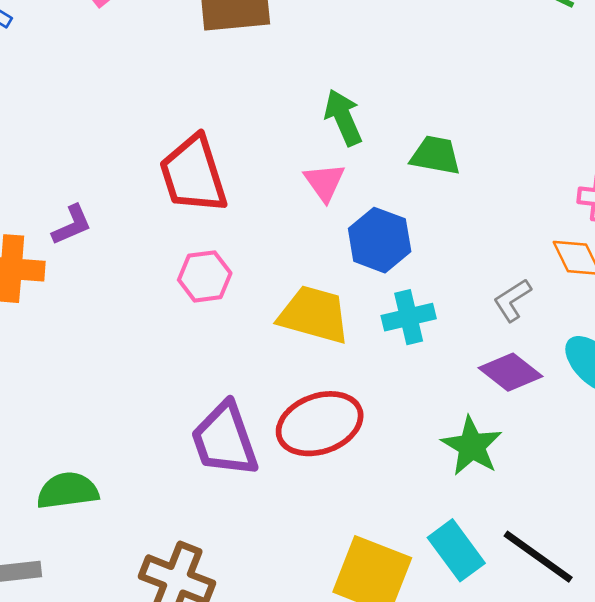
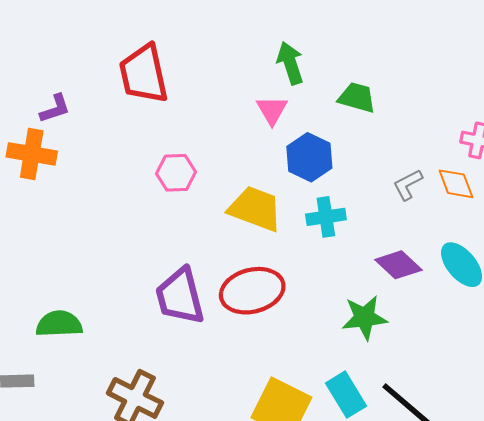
red trapezoid: (193, 174) -> (144, 74), moved
purple L-shape: (72, 225) -> (55, 109), moved
gray L-shape: (512, 300) -> (408, 185), moved
green star: (472, 446) -> (365, 318), turned 30

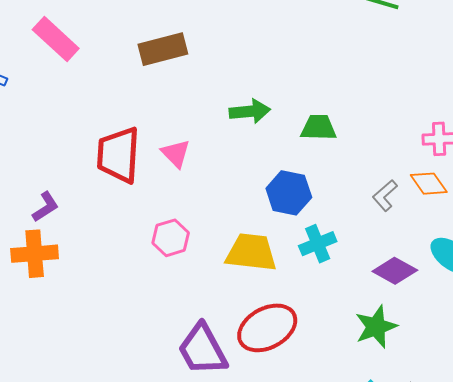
green arrow: (290, 63) -> (250, 111), turned 117
red trapezoid: (144, 74) -> (118, 155), turned 30
pink triangle: (272, 110) -> (176, 153), moved

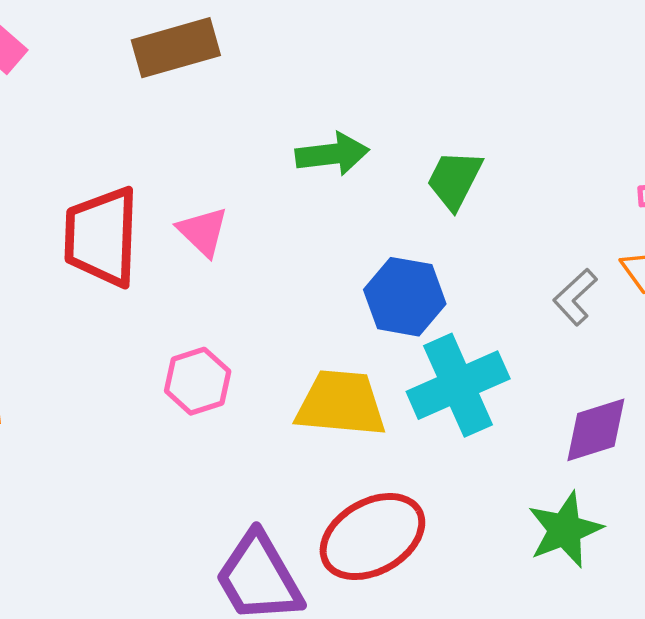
green trapezoid: (319, 128) -> (455, 180), turned -63
cyan cross: (318, 244) -> (458, 385), size x1.5
purple diamond: (395, 271) -> (596, 430), turned -45

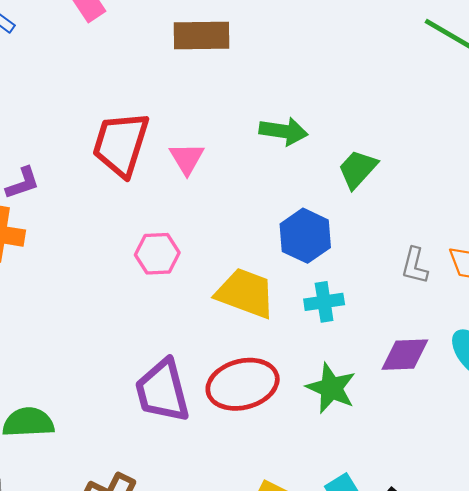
gray L-shape: (575, 297) -> (415, 266), turned -48
cyan cross: (458, 385) -> (324, 302), size x0.6
green star: (565, 530) -> (331, 388), moved, turned 30

